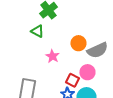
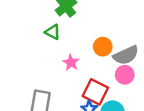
pink circle: (87, 72) -> (125, 75), moved
red square: (72, 80) -> (95, 92), size x1.5

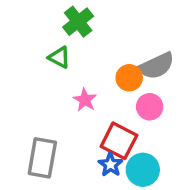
gray semicircle: (126, 55) -> (156, 66), moved
pink circle: (125, 75) -> (150, 107), moved

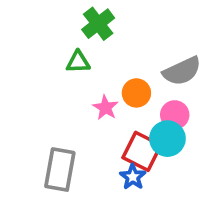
green triangle: (59, 57) -> (78, 62), turned -30
orange circle: (129, 78) -> (136, 93), moved
cyan circle: (143, 170) -> (167, 139), moved

